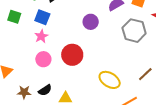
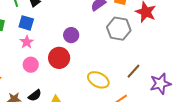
purple circle: (91, 22) -> (71, 35), moved

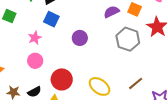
blue square: (26, 23) -> (51, 19), moved
red circle: (59, 58) -> (62, 79), moved

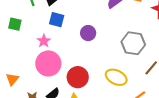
gray hexagon: (128, 39) -> (133, 43), moved
pink circle: (35, 61) -> (48, 63), size x1.6

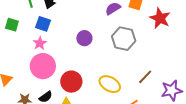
blue square: (57, 20) -> (43, 24), moved
gray hexagon: (133, 43) -> (124, 39), moved

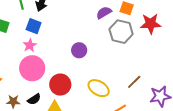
red star: (160, 18) -> (151, 24), turned -30
purple circle: (84, 38) -> (79, 50), moved
gray hexagon: (124, 39) -> (121, 32), moved

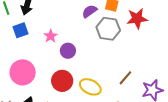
blue square: (34, 26) -> (21, 30), turned -35
pink star: (30, 45) -> (51, 36), moved
red circle: (60, 85) -> (62, 81), moved

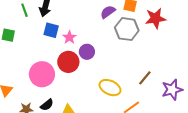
blue square: (21, 30) -> (51, 30), moved, turned 35
red circle: (62, 81) -> (68, 62), moved

